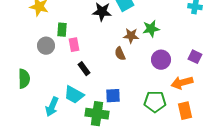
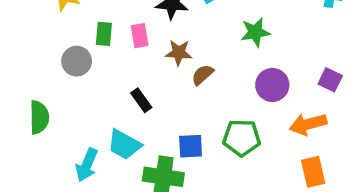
brown star: (131, 36) -> (179, 53), moved
pink rectangle: (74, 45) -> (140, 36), moved
brown semicircle: (120, 54) -> (202, 75), turned 72
green pentagon: (155, 102) -> (242, 138), moved

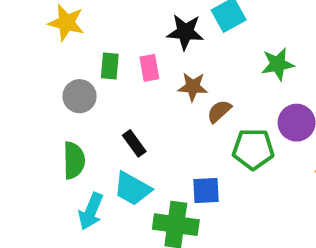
black rectangle: (141, 100) -> (134, 143), moved
green semicircle: (39, 117) -> (74, 160), moved
green pentagon: (242, 138) -> (253, 149), moved

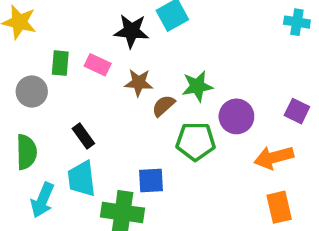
green star: (278, 64) -> (197, 86), moved
pink rectangle: (149, 68) -> (98, 65), turned -55
cyan trapezoid: (132, 189) -> (82, 179), turned 54

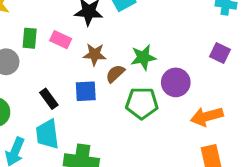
purple square: (297, 111) -> (220, 53), moved
blue square: (151, 181) -> (86, 91), moved

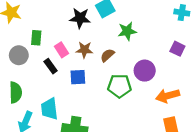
pink rectangle: (61, 40) -> (61, 50), moved, turned 32
green star: (143, 57) -> (127, 31), moved
brown semicircle: (115, 74) -> (107, 55), moved
black rectangle: (49, 99) -> (51, 66), moved

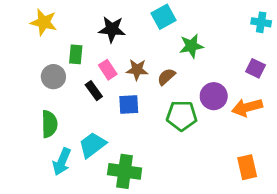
black star: (80, 18) -> (112, 29), moved
orange arrow: (168, 96) -> (247, 107), moved
cyan trapezoid: (49, 109) -> (92, 145), turned 60

